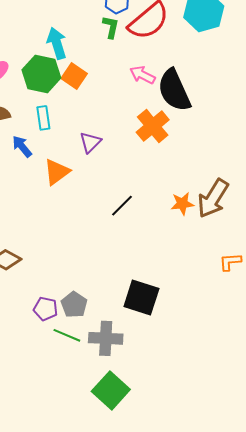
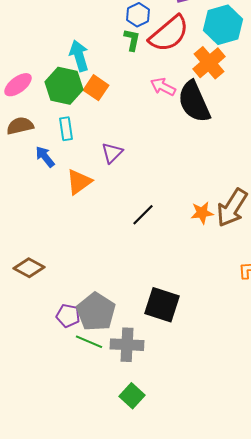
orange cross: (153, 126) -> (209, 63), moved
gray pentagon: (74, 305) -> (96, 312), size x1.5
green square: (111, 390) -> (132, 396), size x0.7

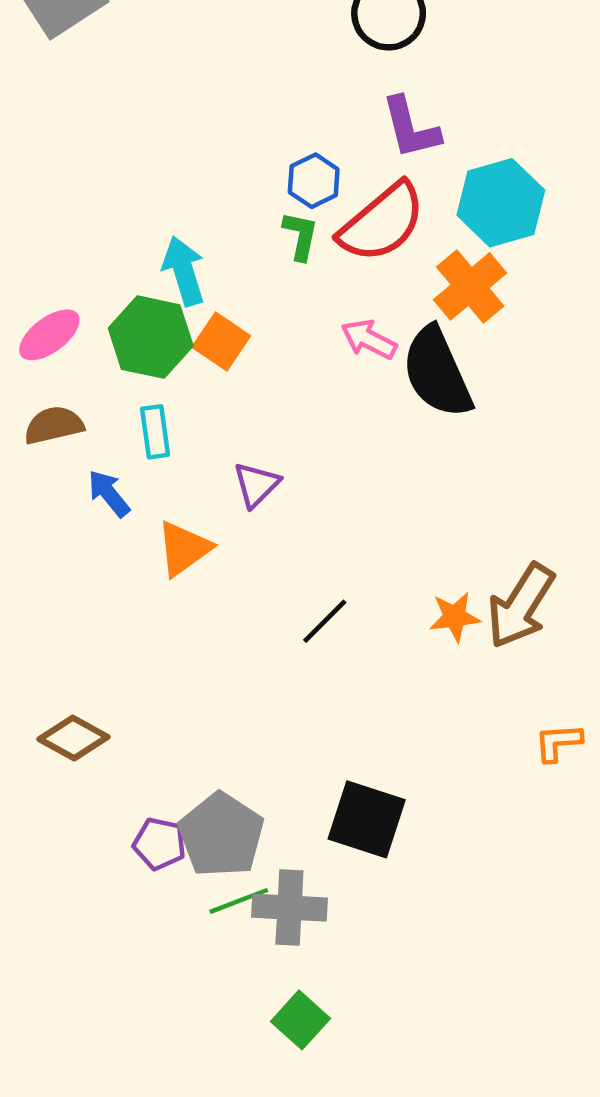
green line: (89, 342) -> (239, 901), moved, turned -44

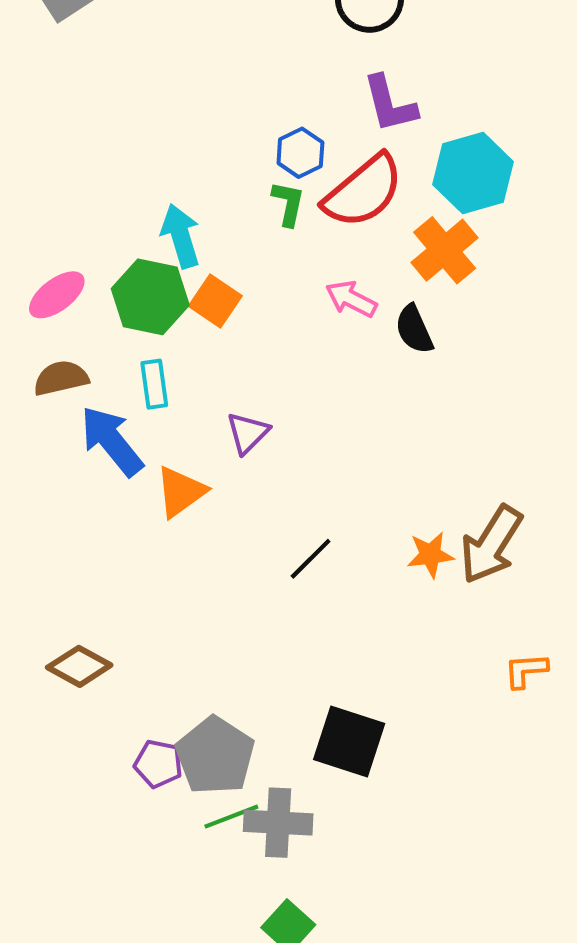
black semicircle: (437, 372) -> (414, 329), size x0.6
blue arrow: (109, 493) -> (112, 441), size x1.6

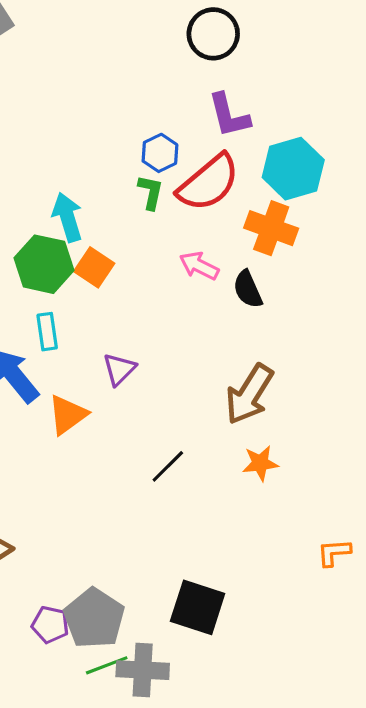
orange cross: (445, 250) -> (271, 228), turned -30
brown arrow: (491, 545) -> (249, 394), moved

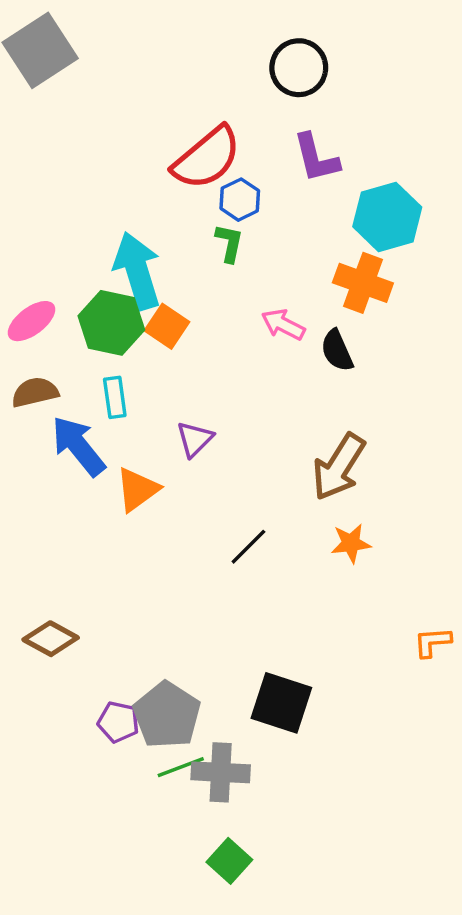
red semicircle: (209, 183) -> (207, 158), moved
cyan arrow: (68, 217) -> (137, 271), size x1.4

